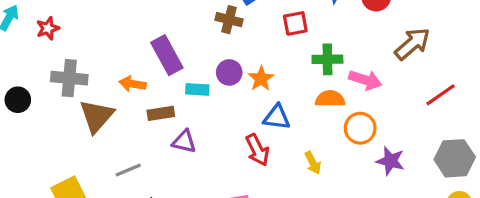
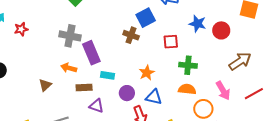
purple circle: (229, 72) -> (127, 93), moved
gray cross: (69, 78) -> (70, 36), moved
pink arrow: (365, 80) -> (223, 91), moved, turned 36
brown triangle: (97, 116) -> (45, 85), size x0.6

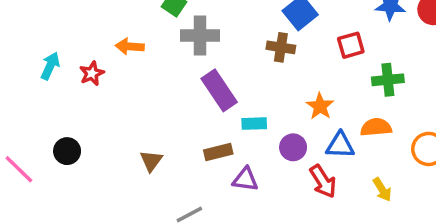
gray cross: (70, 36) -> (200, 35), moved
orange arrow: (69, 68) -> (130, 46), moved
orange semicircle: (187, 89) -> (376, 127), moved

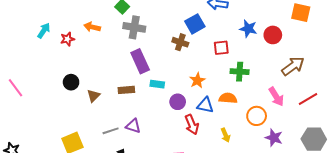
black circle: (67, 151) -> (71, 82), moved
brown rectangle: (218, 152) -> (126, 90), moved
purple triangle: (245, 179) -> (133, 126), moved

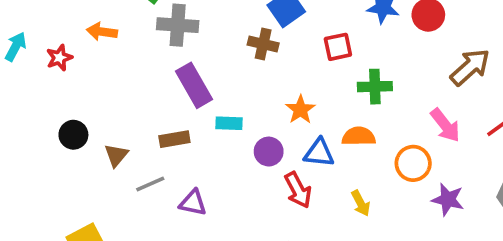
gray line: (111, 131) -> (150, 184), moved

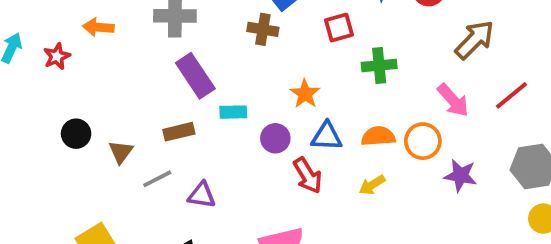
orange semicircle: (359, 136) -> (378, 136), moved
yellow arrow: (361, 203) -> (372, 185), turned 90

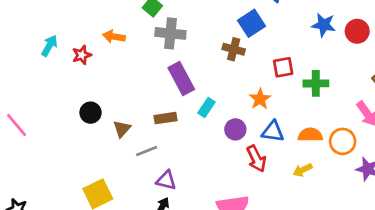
red square: (339, 28) -> (283, 67), moved
cyan rectangle: (233, 112) -> (206, 108), turned -60
purple triangle: (202, 195) -> (166, 180), moved

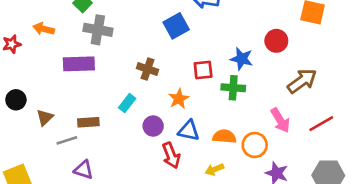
blue star: (324, 25) -> (242, 59), moved
brown cross: (234, 49) -> (148, 69), moved
purple rectangle: (181, 78) -> (79, 64), moved, turned -68
brown rectangle: (166, 118) -> (88, 122), moved

